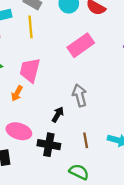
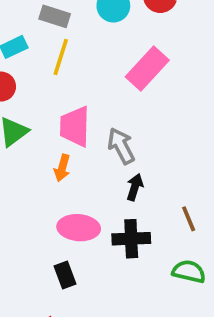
yellow line: (31, 27) -> (61, 57), turned 35
gray arrow: (80, 95) -> (121, 146), moved

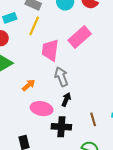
pink trapezoid: (75, 126) -> (50, 50), moved
orange arrow: (62, 168) -> (29, 85), turned -152
pink ellipse: (79, 228) -> (42, 109), moved

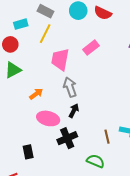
pink rectangle: (80, 37) -> (91, 48), size x0.7
brown line: (93, 119) -> (107, 137), moved
black cross: (61, 127) -> (67, 138), turned -30

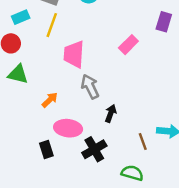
pink rectangle: (91, 48) -> (128, 45), moved
green triangle: (13, 70) -> (18, 74), turned 48
black arrow: (74, 111) -> (111, 113), moved
black rectangle: (28, 152) -> (46, 149), moved

